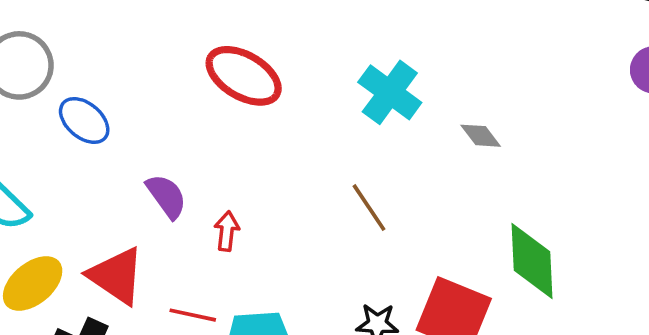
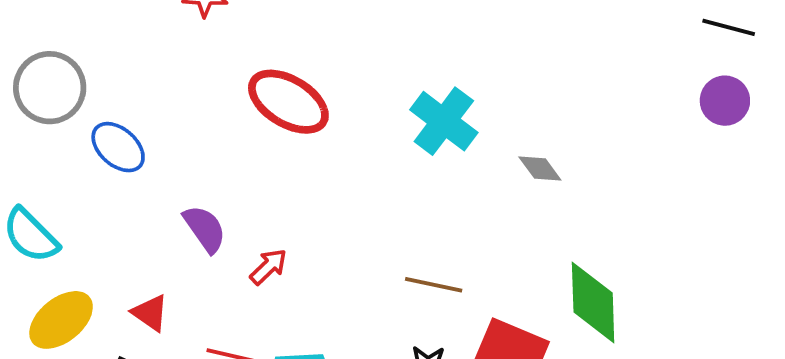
brown line: (369, 208) -> (434, 285), moved, turned -45
red arrow: (227, 231) -> (268, 267), turned 39
red triangle: (116, 276) -> (150, 313), size x0.6

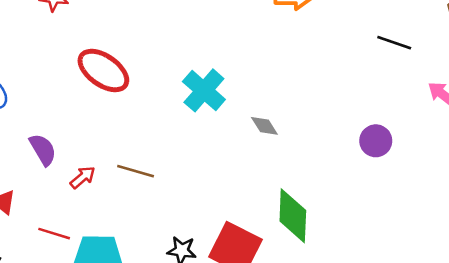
purple circle: (725, 101) -> (376, 141), moved
brown line: (434, 285) -> (136, 171), moved

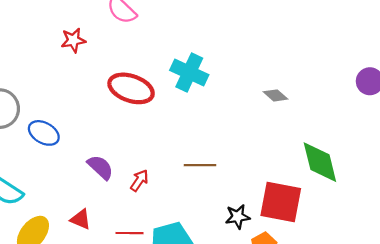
cyan cross: (204, 90) -> (189, 72), moved
brown line: (136, 171) -> (200, 165), moved

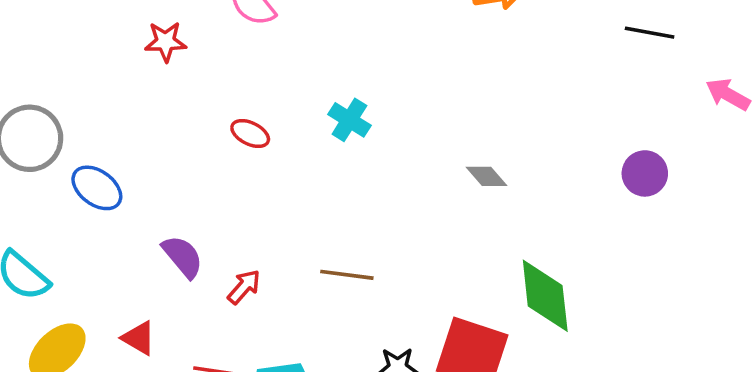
cyan cross: (189, 72) -> (349, 120), size x0.7
red ellipse: (131, 88) -> (250, 134), size x0.5

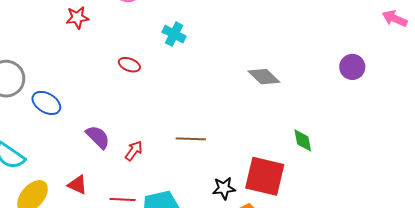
cyan cross: (349, 120) -> (174, 34), moved
gray diamond: (486, 176) -> (264, 77), size x1.4
green diamond: (545, 296) -> (303, 140), size x0.6

